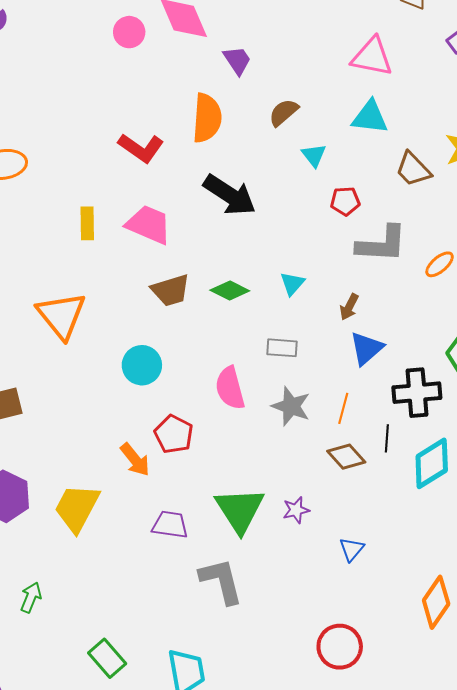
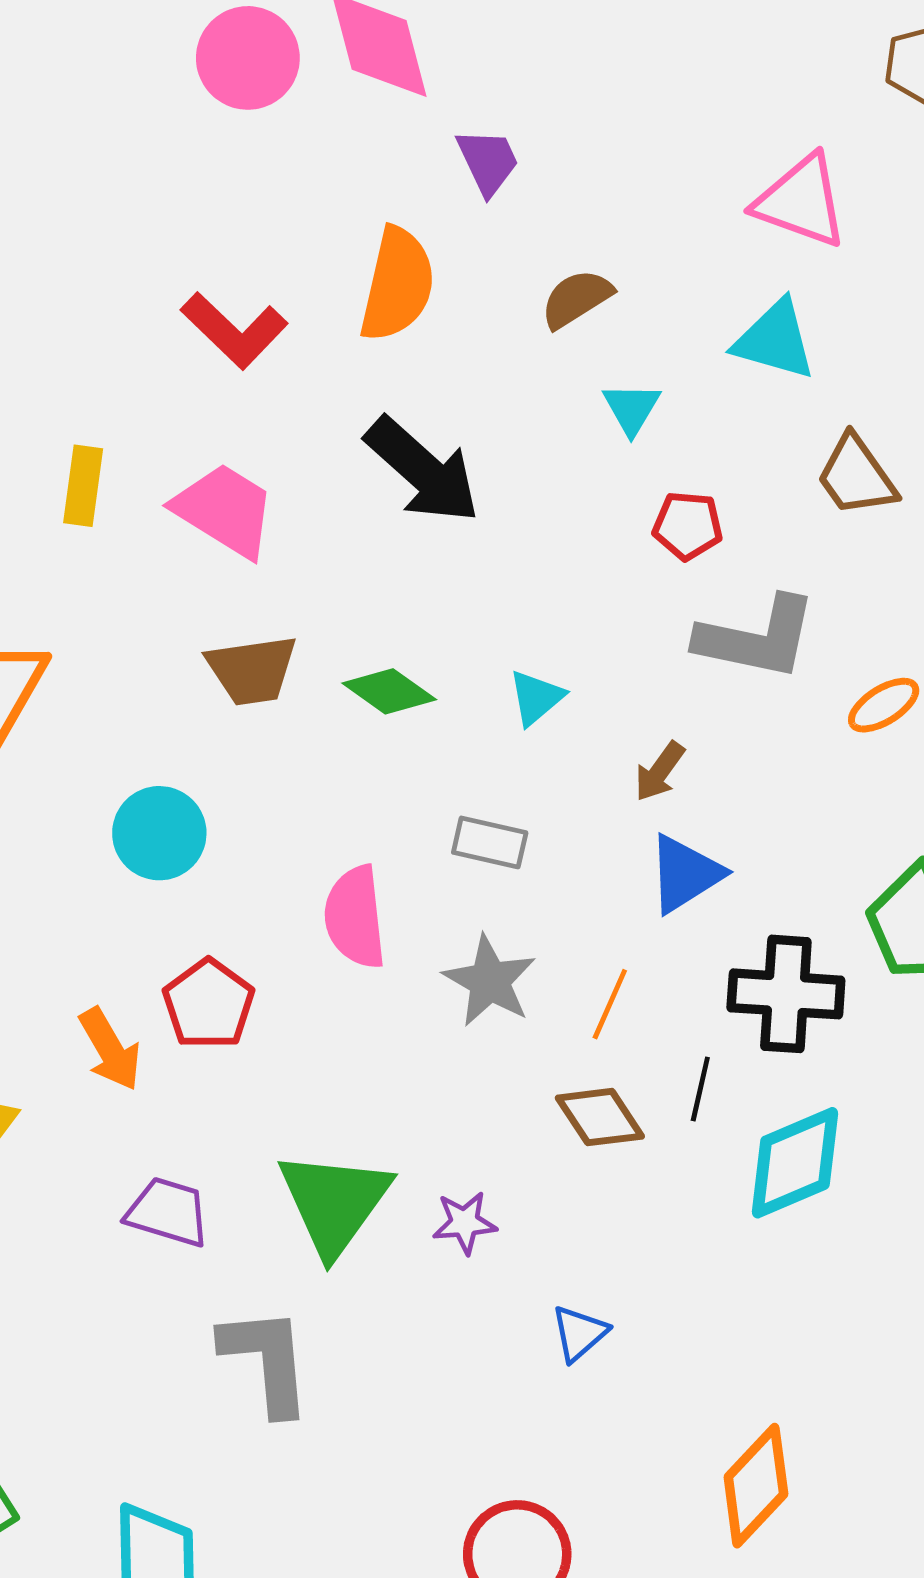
pink circle: (129, 32) -> (248, 58), size x1.4

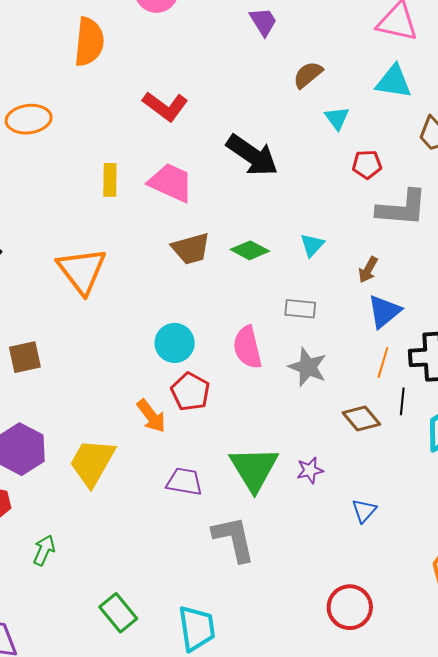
orange semicircle: (397, 284) -> (89, 42), moved
cyan circle: (159, 833) -> (175, 343), moved
orange line: (610, 1004) -> (383, 362), moved

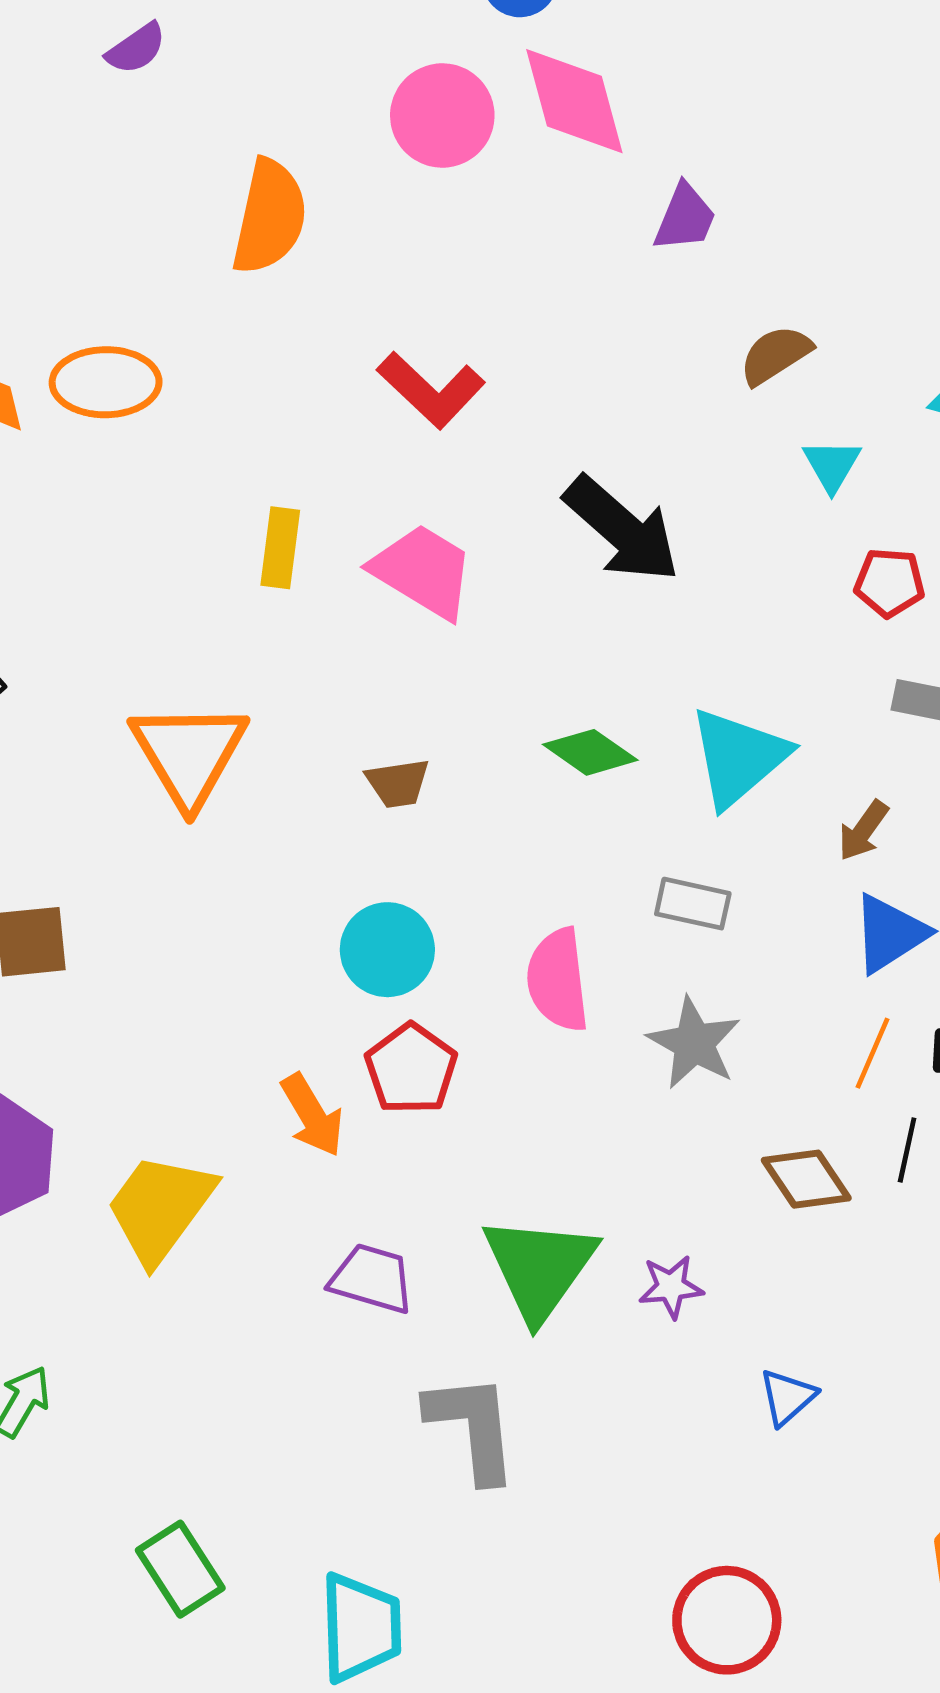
purple trapezoid: (263, 22) -> (685, 218), turned 48
cyan triangle: (312, 245) -> (738, 757), size x1.8
brown trapezoid: (191, 249) -> (398, 783), moved, size x0.7

